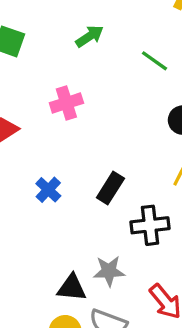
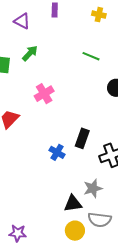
green arrow: (89, 36) -> (30, 53), moved
blue cross: (48, 190) -> (57, 152), moved

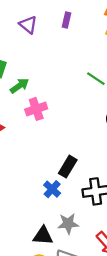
green arrow: (30, 53) -> (19, 86), moved
blue cross: (57, 152) -> (52, 189), moved

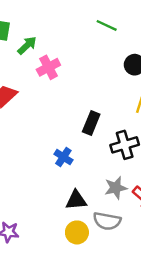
blue cross: (52, 189) -> (63, 157), moved
gray star: (68, 224) -> (116, 188), moved

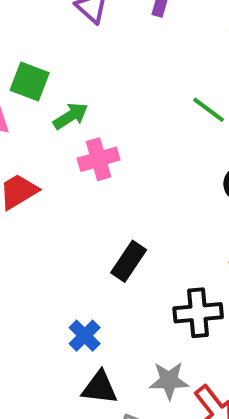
black rectangle: (91, 123) -> (129, 261), moved
blue cross: (63, 157) -> (85, 336), moved

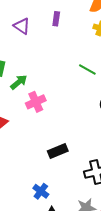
black rectangle: (129, 261) -> (58, 151), turned 42

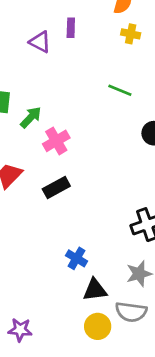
purple triangle: (22, 26) -> (40, 42), moved
black rectangle: (58, 151) -> (56, 187), moved

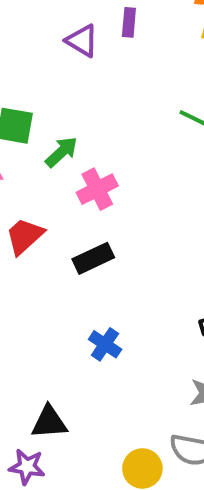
blue cross: (77, 258) -> (105, 344), moved
black triangle: (95, 290) -> (49, 422), moved

